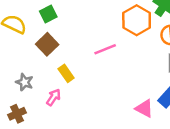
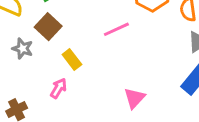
gray star: (24, 82) -> (23, 49), moved
pink triangle: (144, 108) -> (134, 98), moved, turned 48

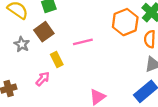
pink line: (116, 29) -> (83, 42), moved

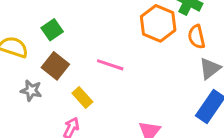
pink line: (83, 42) -> (110, 65), turned 48

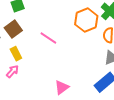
yellow rectangle: (82, 97) -> (16, 54), moved

